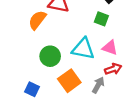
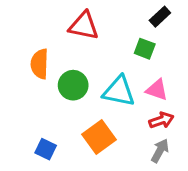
orange semicircle: (37, 20) -> (40, 64), moved, turned -36
green circle: (50, 56) -> (73, 85), moved
gray arrow: (98, 85) -> (160, 151), moved

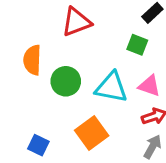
red triangle: (84, 26) -> (76, 22), turned -32

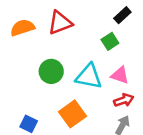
green square: (137, 45) -> (110, 41), turned 36
orange semicircle: (32, 60) -> (22, 28), moved, turned 70

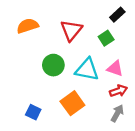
red triangle: (60, 23) -> (71, 30), moved, turned -30

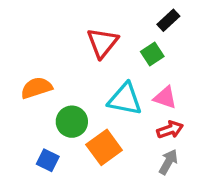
orange semicircle: (28, 26) -> (36, 88), moved
green circle: (53, 65) -> (72, 122), moved

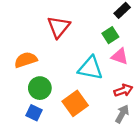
red triangle: (102, 43) -> (59, 27), moved
pink triangle: (165, 98) -> (120, 56), moved
green circle: (72, 122) -> (40, 88), moved

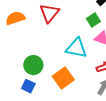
orange semicircle: (26, 60) -> (15, 18), moved

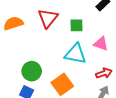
green square: (93, 20) -> (76, 25), moved, turned 32

